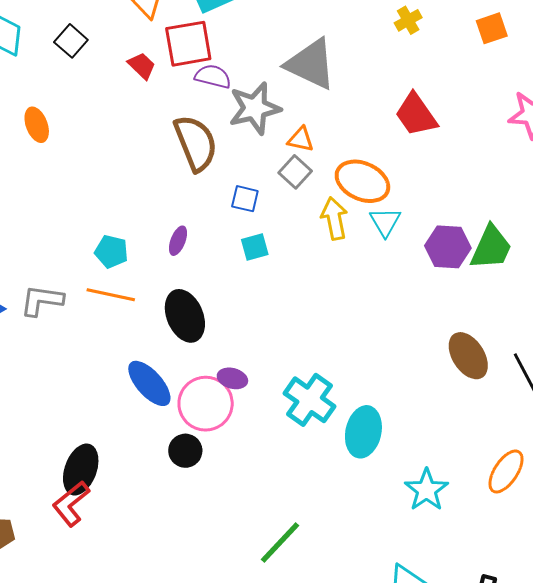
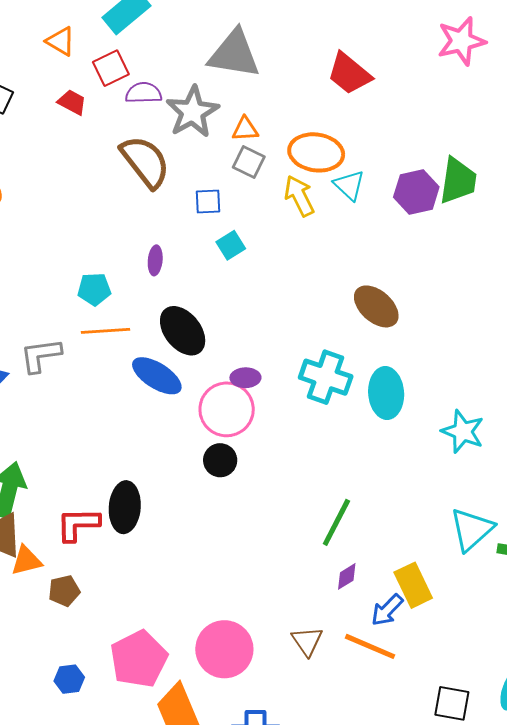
red square: (188, 44) -> (111, 68), size x0.7
brown ellipse: (468, 356) -> (376, 306), moved
blue ellipse: (149, 383) -> (157, 376), moved
red L-shape: (71, 504) -> (78, 524), moved, turned 54

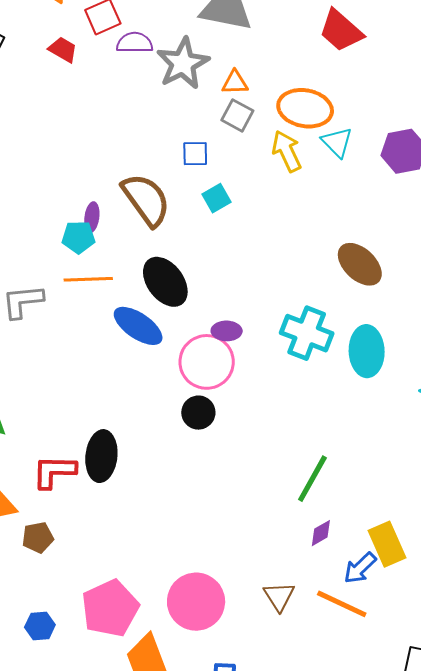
brown semicircle: (145, 162) -> (146, 200), moved
purple ellipse: (155, 260) -> (92, 217), moved

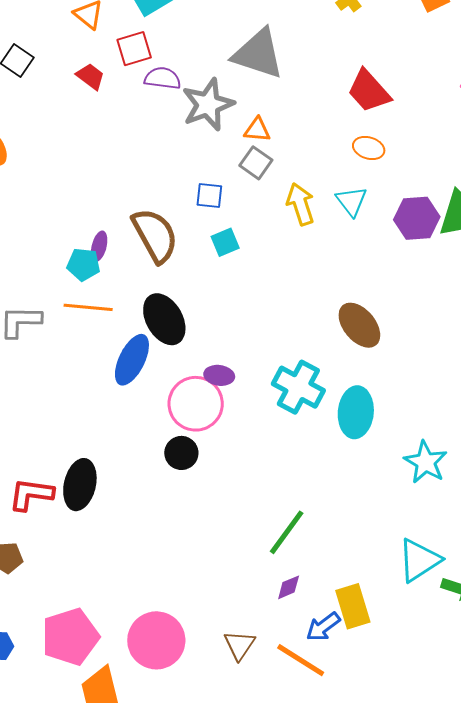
orange ellipse: (305, 108) -> (369, 148), moved, size x0.6
blue ellipse: (138, 326) -> (132, 360), turned 75

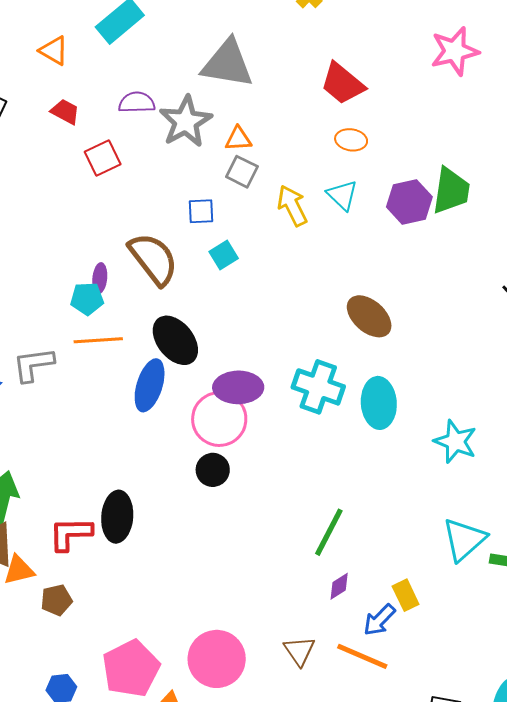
red square: (134, 49) -> (103, 158), moved
purple ellipse: (219, 375) -> (238, 387), size x1.6
yellow rectangle: (353, 606) -> (406, 595), size x0.7

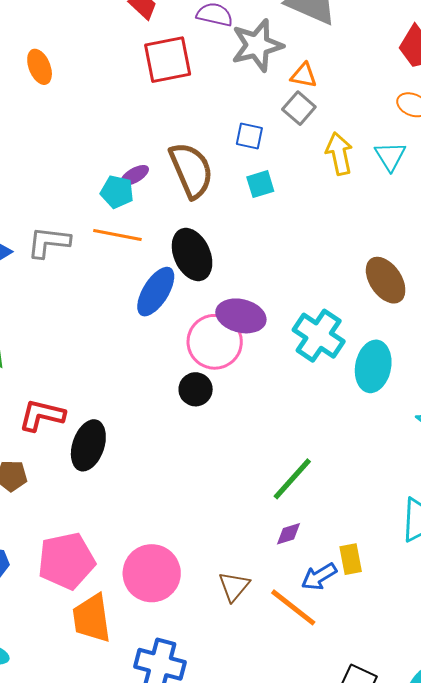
red square: (103, 158) -> (168, 60), size x1.4
purple ellipse: (100, 278) -> (135, 175), turned 40
black ellipse: (117, 517) -> (88, 445), moved

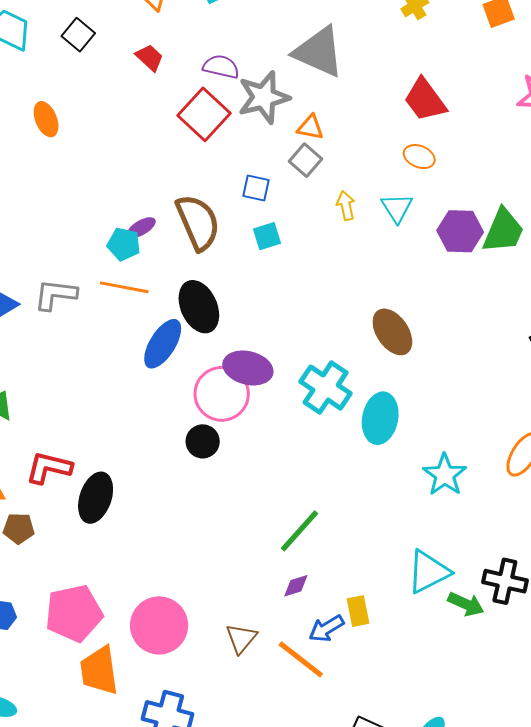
red square: (168, 60) -> (204, 114), moved, turned -36
yellow arrow: (339, 154) -> (346, 206), size x0.7

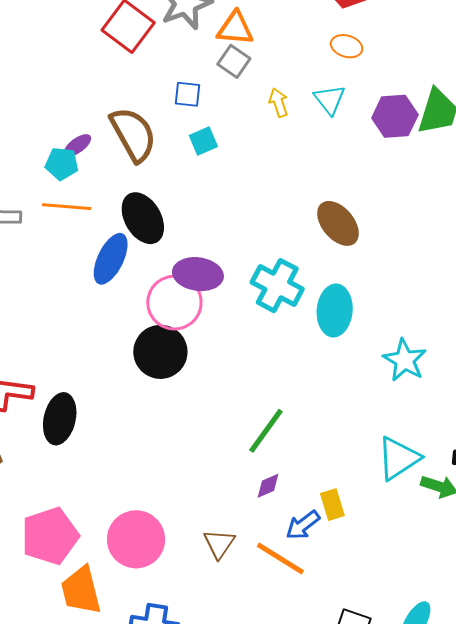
orange triangle: (310, 127) -> (235, 28), size x1.4
black circle: (203, 441) -> (160, 352), size x1.6

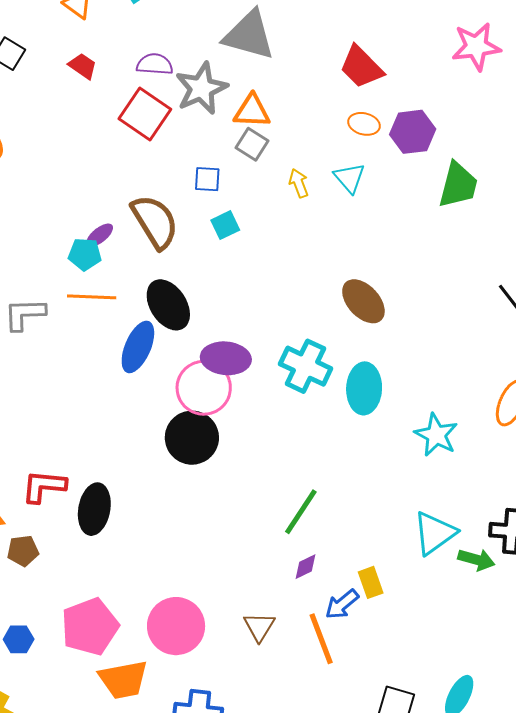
purple hexagon: (395, 116) -> (413, 132), moved
orange line: (280, 559) -> (321, 639), turned 40
orange trapezoid: (81, 590) -> (123, 680), turned -84

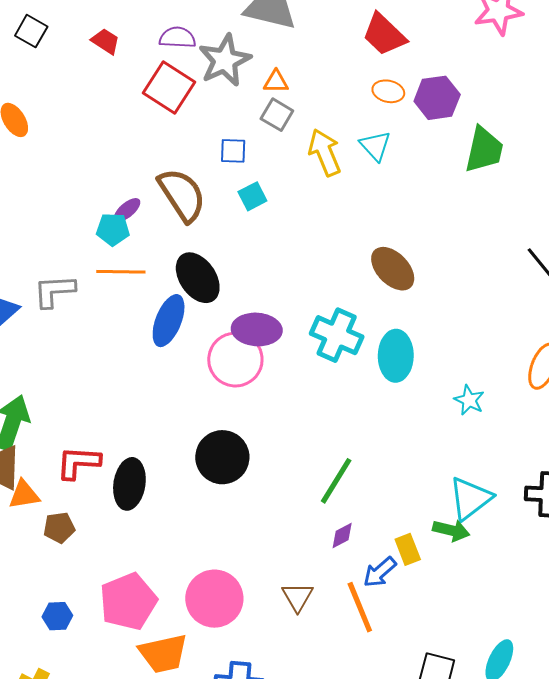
orange triangle: (252, 111) -> (276, 82), size x0.7
yellow arrow: (299, 183) -> (325, 152), size x1.6
cyan star: (436, 435) -> (469, 400), size x0.7
black circle: (192, 438) -> (222, 457), moved
green arrow: (476, 560) -> (451, 530), moved

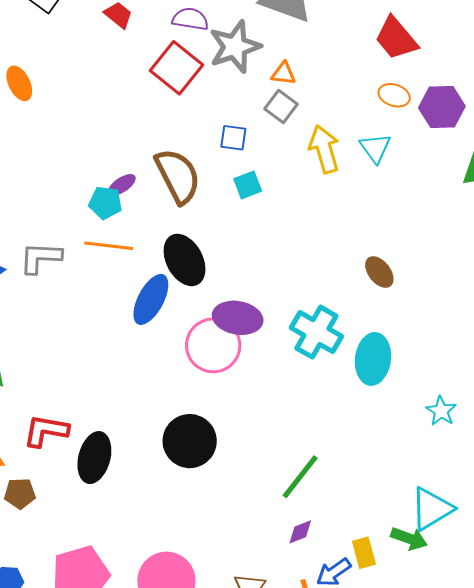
brown ellipse: (393, 269) -> (379, 272), size x0.7

